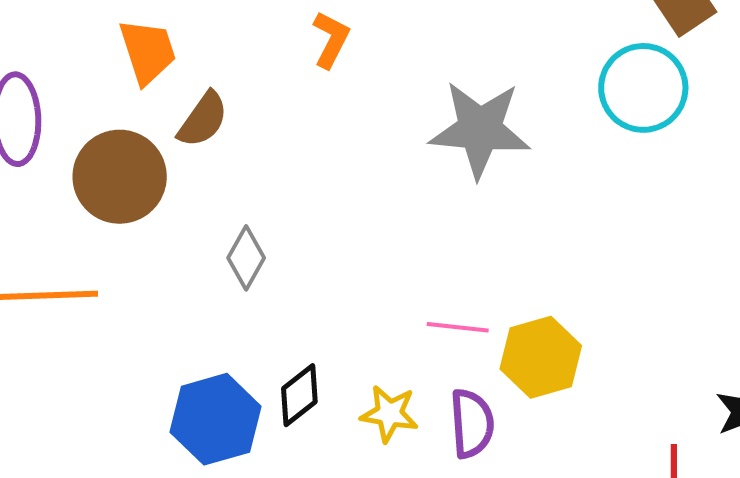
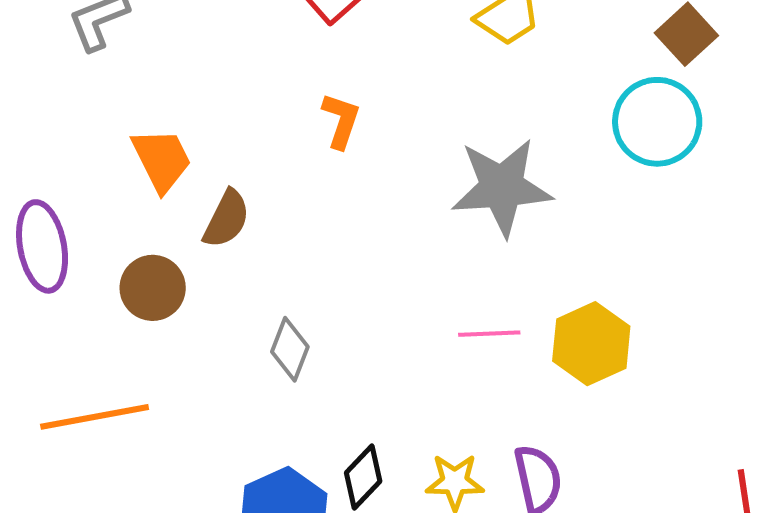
brown circle: (120, 177) -> (153, 288), size x0.7
pink line: (458, 327) -> (489, 334), moved
yellow hexagon: (541, 357) -> (591, 344), moved

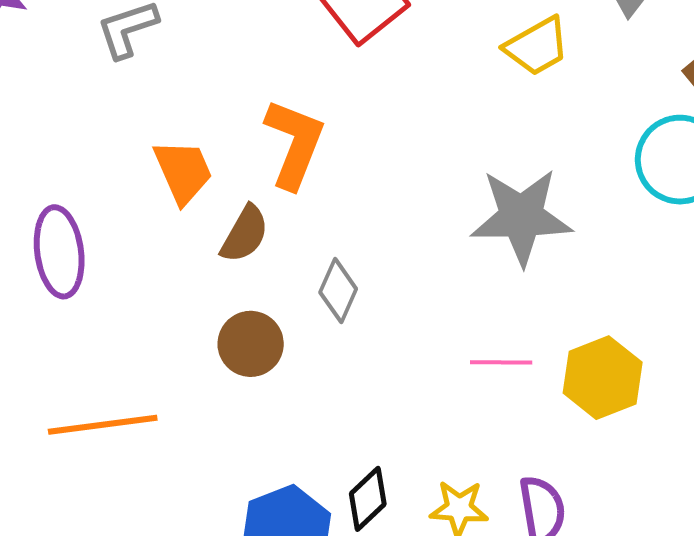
orange L-shape: (341, 121) -> (294, 144), moved, size x1.6
brown circle: (153, 288) -> (251, 344), moved
gray diamond: (290, 349) -> (338, 291), moved

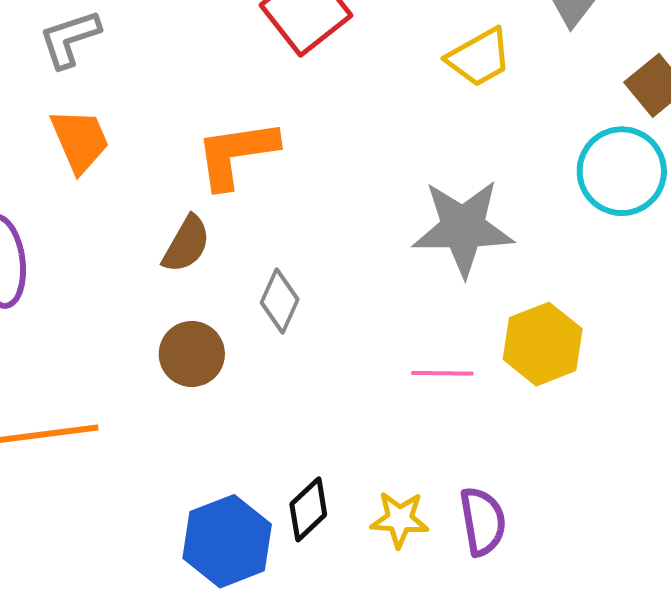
orange L-shape: (294, 144) -> (236, 154), turned -120
orange trapezoid: (183, 172) -> (80, 140), moved
yellow hexagon: (603, 378) -> (543, 344), moved

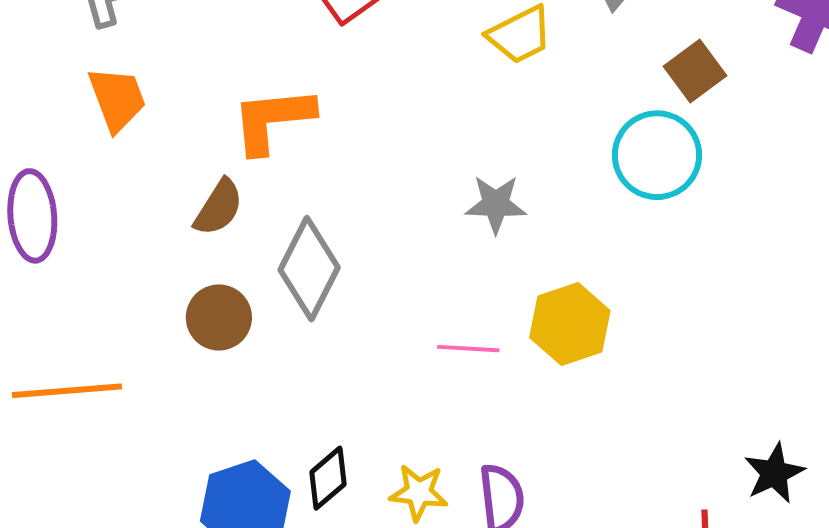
gray star: (463, 228) -> (496, 204), size x0.6
gray diamond: (280, 301) -> (309, 269), size x1.6

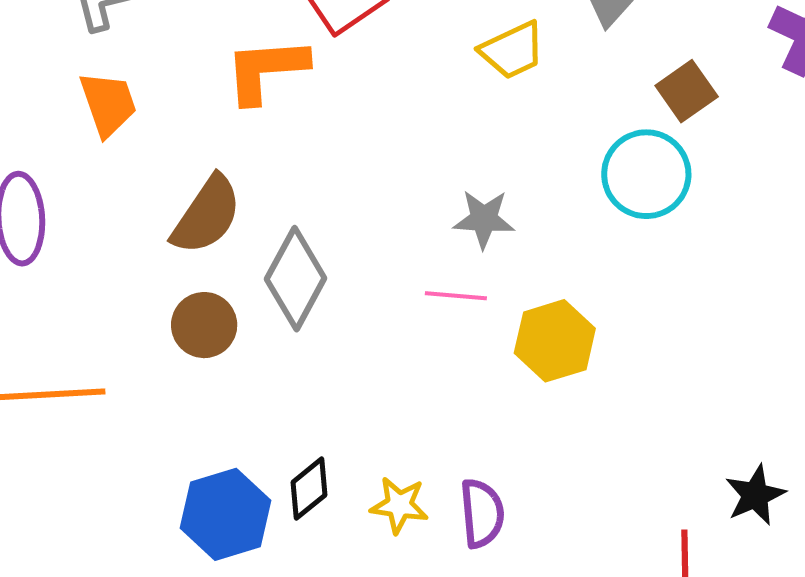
orange L-shape: (273, 120) -> (266, 70), moved
brown semicircle: (219, 207) -> (207, 215), size x1.4
pink line: (468, 349) -> (456, 296), moved

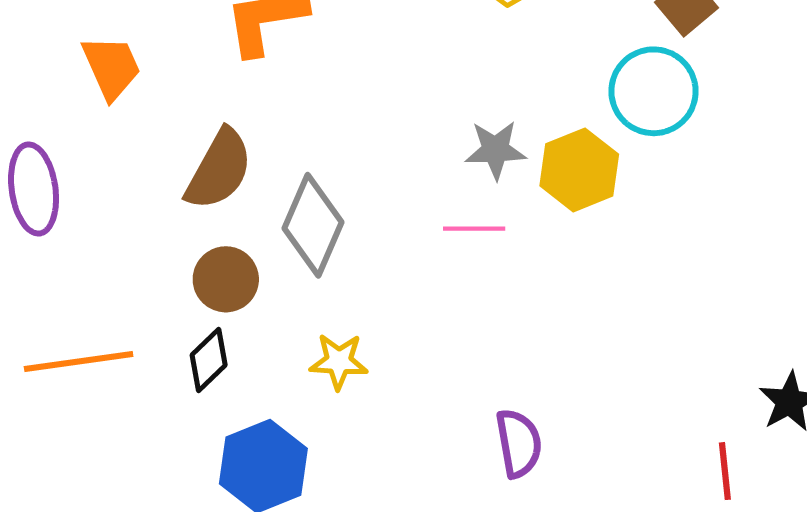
yellow hexagon: (555, 341) -> (579, 170), moved
black diamond: (309, 489) -> (209, 360), moved
yellow star: (399, 505) -> (339, 361), moved

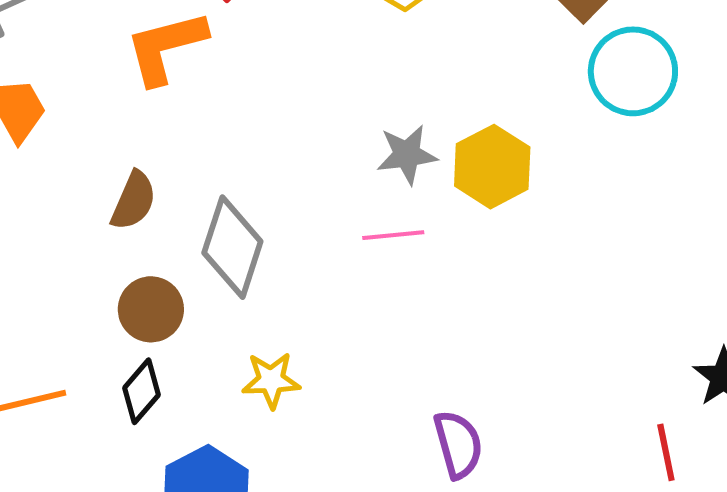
cyan circle: (654, 91) -> (633, 71), moved
brown semicircle: (219, 170) -> (134, 201), size x0.7

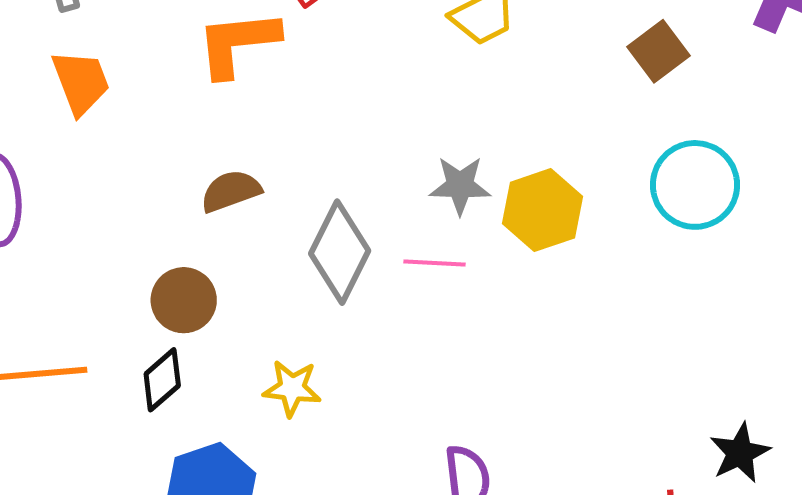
cyan circle: (633, 71) -> (695, 185), moved
brown semicircle: (134, 201) -> (231, 191), moved, turned -142
gray diamond: (232, 247) -> (340, 252), moved

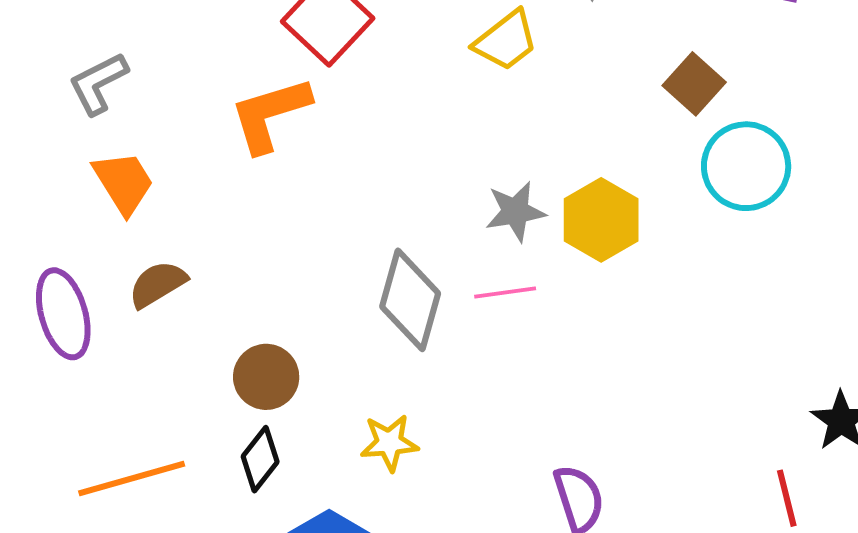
brown square: (659, 51) -> (694, 84), moved
brown semicircle: (231, 191) -> (158, 284), moved

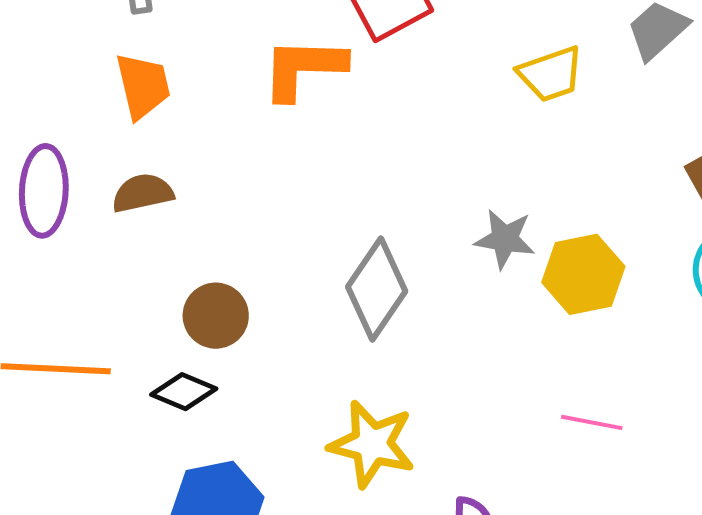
pink line: (505, 293) -> (592, 422), moved
yellow star: (389, 443) -> (372, 444), moved, size x1.5
black diamond: (260, 459) -> (184, 392), turned 56

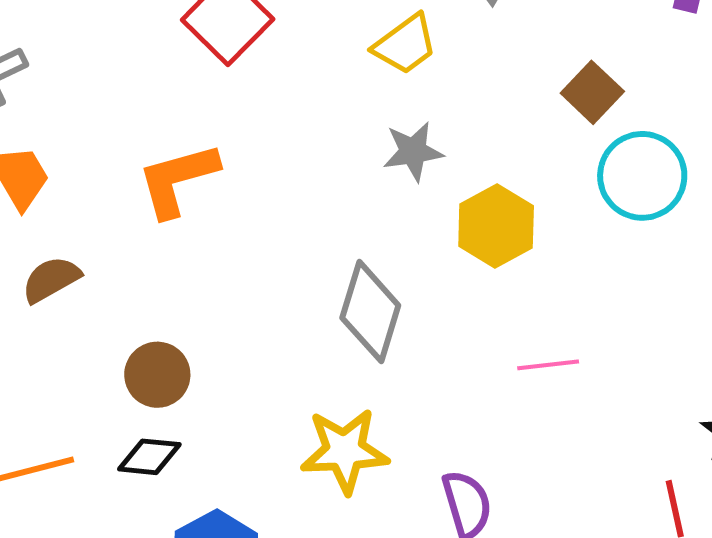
orange L-shape: (304, 68) -> (178, 180), moved
gray star: (505, 239) -> (413, 151), moved
gray diamond: (377, 289) -> (370, 312), moved

